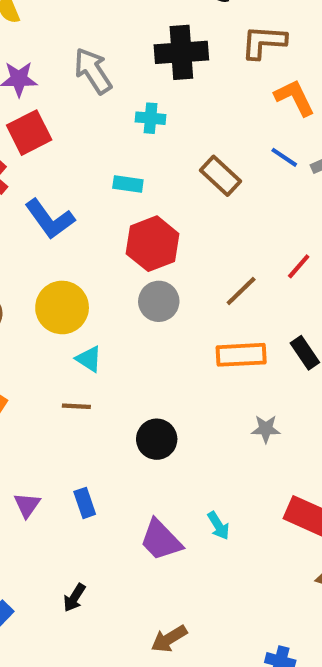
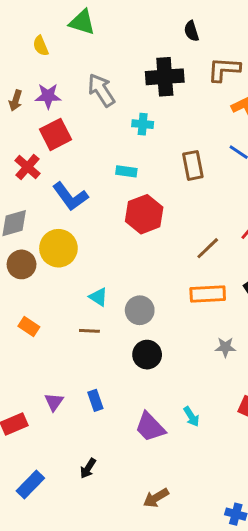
brown rectangle: (220, 176) -> (193, 165), turned 36
gray circle: (159, 301) -> (140, 310), moved
yellow circle: (62, 307) -> (58, 248), moved

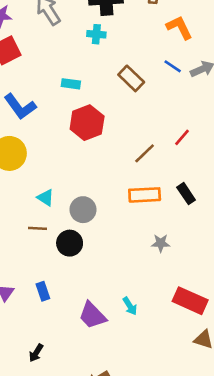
cyan cross: (143, 124) -> (96, 34), moved
brown rectangle: (193, 165) -> (131, 78), turned -35
black circle: (147, 355) -> (70, 243), moved

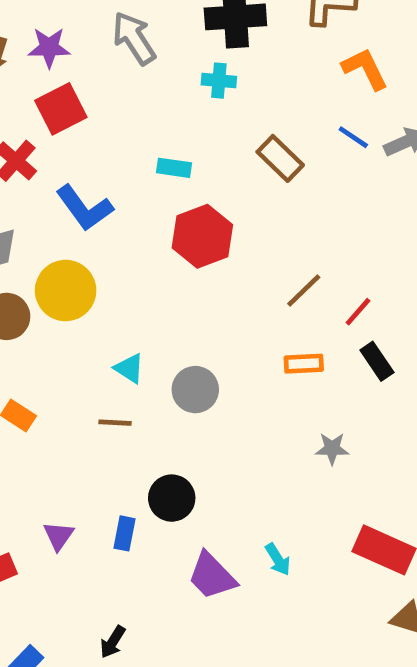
red line: (182, 137) -> (358, 312), moved
orange rectangle: (145, 195) -> (304, 364), size x0.7
black circle: (70, 243) -> (172, 498), moved
blue rectangle: (43, 291) -> (125, 533), turned 30

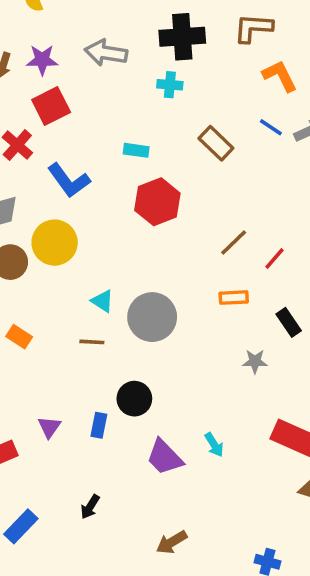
gray arrow: (134, 38) -> (106, 53), turned -48
black rectangle: (377, 361) -> (289, 322), moved
gray circle: (195, 390) -> (152, 317), size x1.4

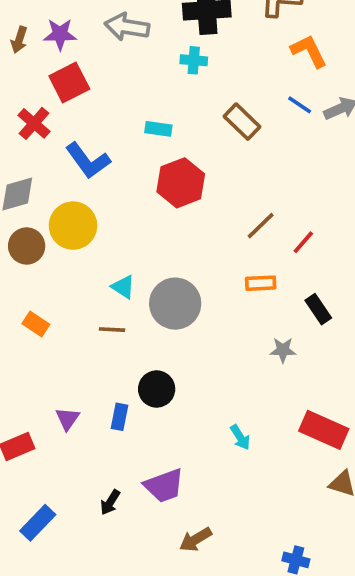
purple trapezoid: (165, 457) -> (164, 486), moved, turned -66

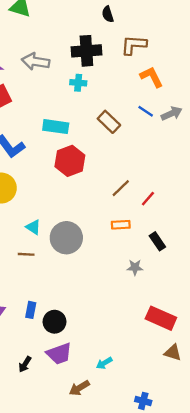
cyan rectangle: (158, 129) -> (56, 127), size x1.5
black circle: (157, 389) -> (55, 322), moved
cyan arrow: (240, 437) -> (104, 363), moved, turned 91

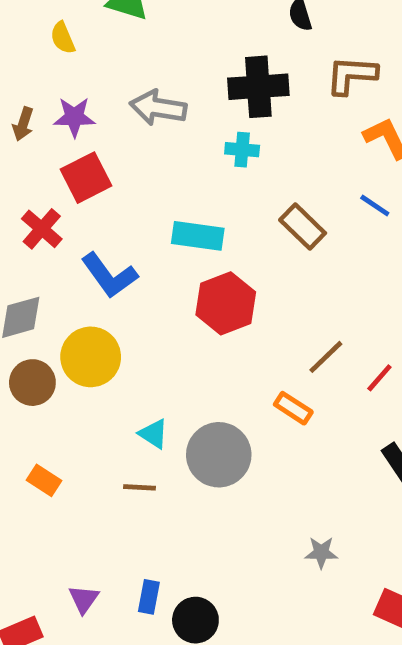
orange rectangle: (121, 225) -> (293, 408), moved, turned 36
gray star: (135, 267) -> (321, 553), moved

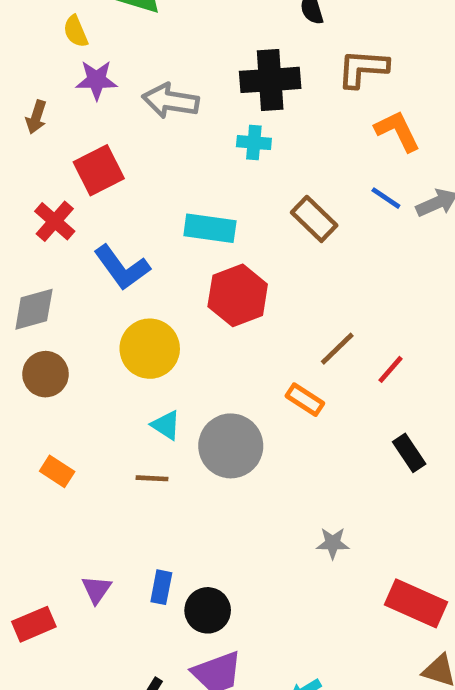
purple star: (74, 117) -> (96, 80), moved
yellow circle: (91, 357) -> (150, 349), moved

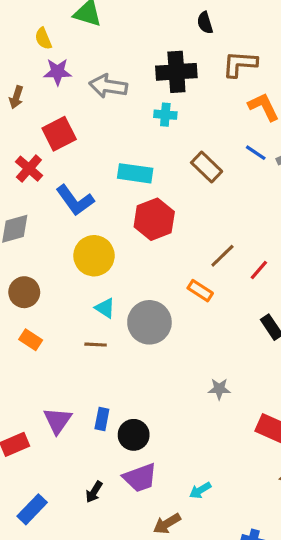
brown circle: (45, 374) -> (24, 292), moved
purple triangle: (96, 589) -> (58, 421), size x1.4

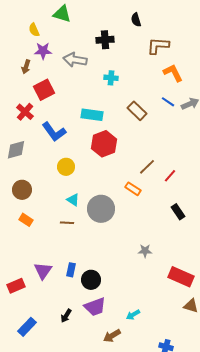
black cross: (176, 72) -> (105, 40), moved, size x0.7
brown arrow: (16, 97) -> (26, 67), moved
yellow circle: (94, 256) -> (66, 167), size x0.7

